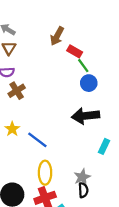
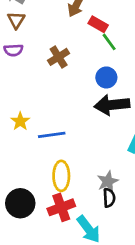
blue circle: (89, 83) -> (106, 77), moved
brown cross: (17, 91) -> (59, 57), moved
blue line: (37, 140) -> (52, 135), turned -45

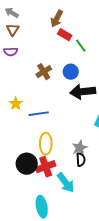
red rectangle: (98, 24) -> (65, 35), moved
brown cross: (59, 57) -> (44, 72), moved
blue circle: (106, 77) -> (71, 72), moved
black circle: (20, 203) -> (27, 164), moved

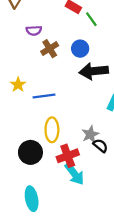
purple semicircle: (11, 52) -> (34, 31), moved
black semicircle: (81, 160) -> (100, 146), moved, turned -48
red cross: (46, 167) -> (68, 156), moved
cyan ellipse: (42, 207) -> (32, 199), moved

